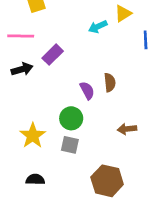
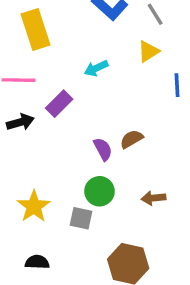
cyan arrow: (98, 27) -> (96, 68), moved
brown semicircle: (110, 82) -> (132, 139), turned -114
green circle: (71, 118) -> (99, 191), moved

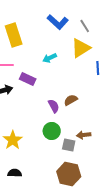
yellow triangle: (148, 51) -> (81, 48), size x1.5
purple rectangle: (59, 104) -> (28, 79), turned 70
gray square: (81, 218) -> (69, 145), moved

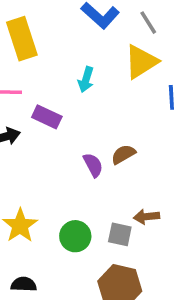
cyan arrow: (50, 58) -> (86, 80), turned -48
green circle: (52, 131) -> (75, 236), moved

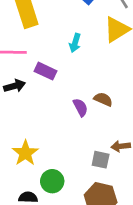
brown semicircle: (123, 154) -> (103, 99), turned 54
green circle: (75, 236) -> (52, 181), moved

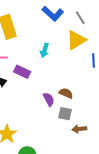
gray square: (101, 160) -> (65, 114), moved

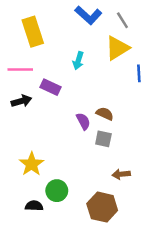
brown arrow: (79, 129) -> (121, 174), moved

